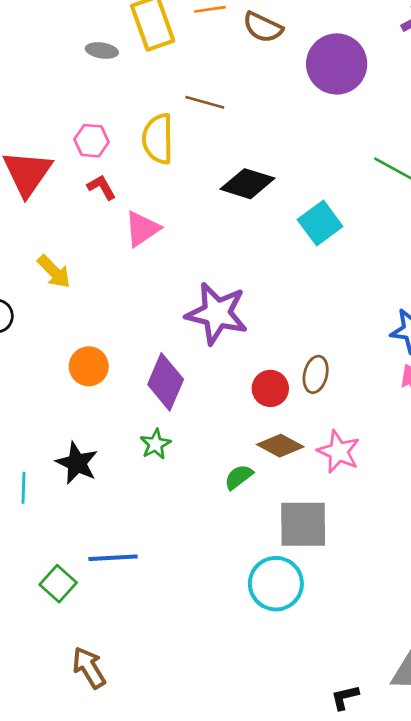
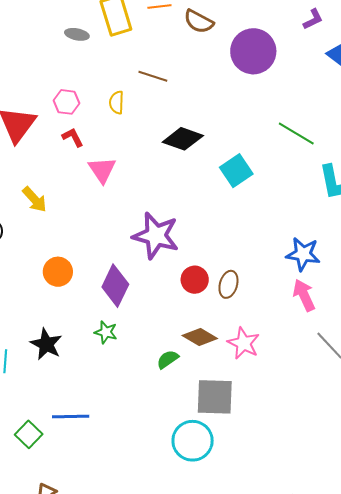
yellow semicircle: (158, 139) -> (117, 102), size x0.6
pink triangle: (142, 229) -> (102, 170), turned -32
red circle: (270, 388) -> (195, 280), moved
green star: (155, 444) -> (106, 332), turned -30

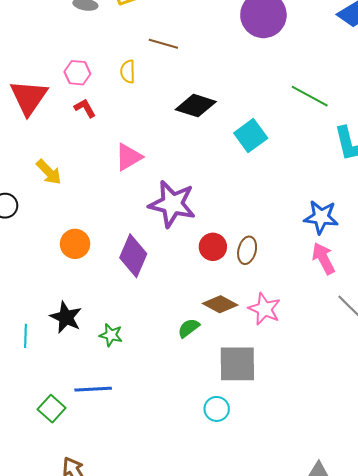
pink triangle: (102, 170) -> (129, 157), moved, turned 36
green star: (106, 332) -> (111, 335), moved
cyan circle: (193, 441) -> (217, 409), size x0.6

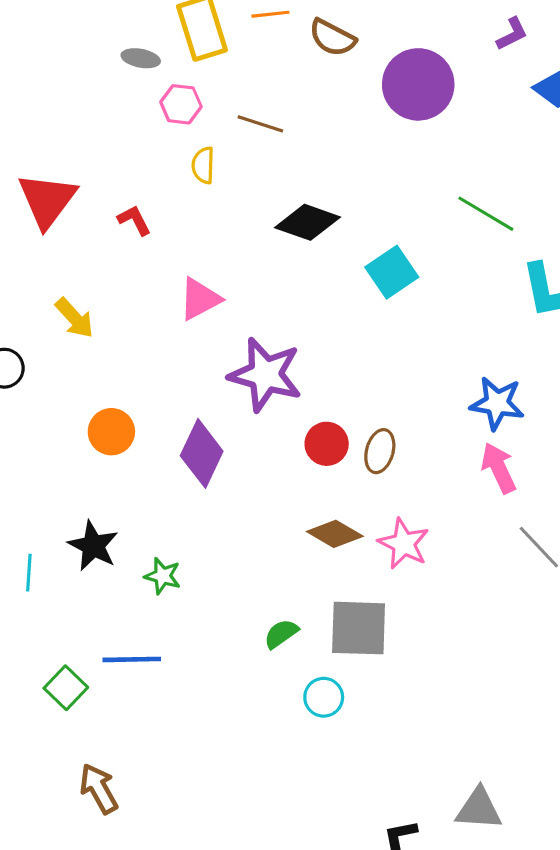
pink hexagon: (77, 73) -> (181, 104), moved
green semicircle: (189, 328) -> (281, 634), moved

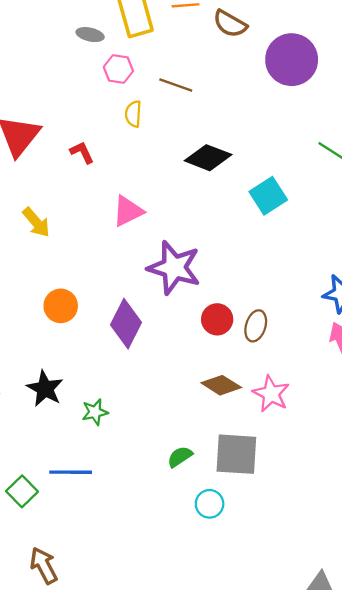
green star: (163, 576) -> (95, 412), turned -30

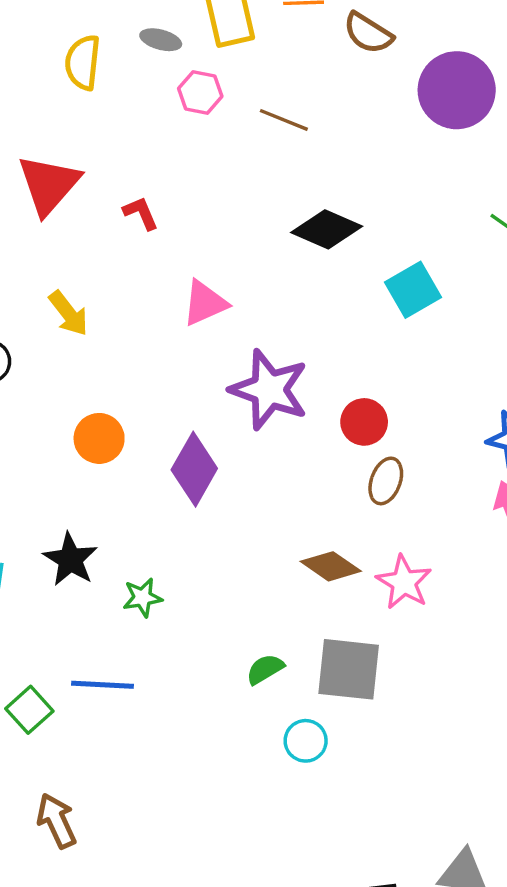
yellow semicircle: (133, 114) -> (83, 62), moved, size x1.4
red circle: (217, 319) -> (364, 422), moved

